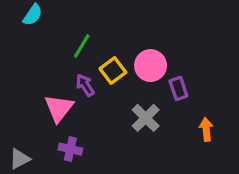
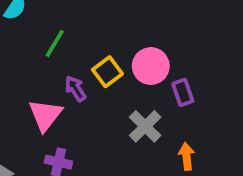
green line: (82, 46) -> (55, 43), moved
orange arrow: (206, 129) -> (187, 156), moved

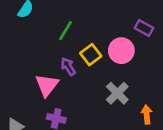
green line: (55, 43) -> (65, 31), moved
purple rectangle: (183, 92) -> (144, 28), moved, turned -42

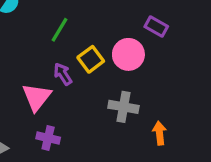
gray cross: (117, 93) -> (123, 107), turned -35

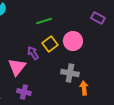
purple rectangle: (156, 27) -> (98, 18), moved
green line: (60, 30) -> (44, 21), moved, turned 42
orange arrow: (160, 133) -> (84, 88), moved

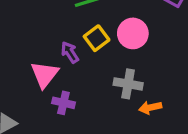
orange arrow: (84, 88) -> (150, 108), turned -96
purple cross: (24, 92) -> (63, 103), moved

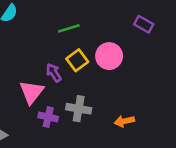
gray cross: (128, 84) -> (79, 109), moved

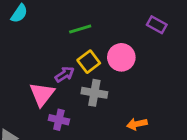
purple arrow: (54, 73) -> (65, 74), turned 90
gray cross: (79, 109) -> (94, 93), moved

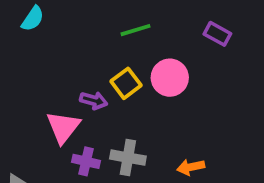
green line: (80, 29) -> (136, 30), moved
purple arrow: (65, 74) -> (94, 100), turned 48
gray cross: (94, 93) -> (128, 158), moved

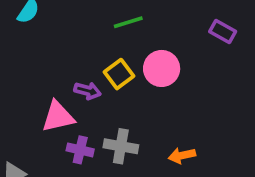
purple rectangle: (217, 34) -> (223, 31), moved
pink triangle: (63, 127) -> (58, 117), turned 39

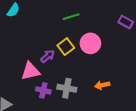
purple arrow: (88, 91) -> (48, 56), turned -56
orange arrow: (182, 155) -> (102, 85), moved

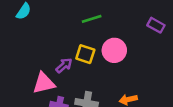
yellow square: (66, 47) -> (85, 54), turned -35

